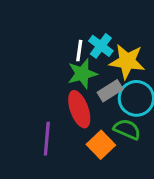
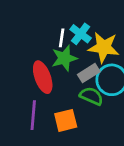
red ellipse: (79, 109) -> (43, 77), moved
green semicircle: (127, 129) -> (91, 96), moved
orange square: (101, 145) -> (66, 120), moved, turned 30

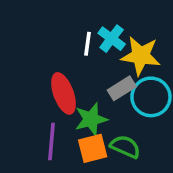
green star: (64, 58) -> (91, 119), moved
green semicircle: (91, 96) -> (125, 147), moved

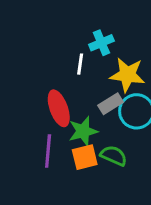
cyan cross: (112, 39) -> (101, 43), moved, turned 30

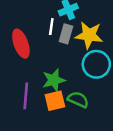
gray rectangle: (111, 104) -> (66, 34), moved, turned -42
red ellipse: (59, 108) -> (21, 44), moved

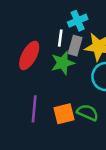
red ellipse: (21, 44) -> (29, 55), turned 48
green star: (54, 80) -> (63, 63), moved

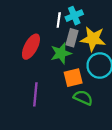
white line: (60, 38) -> (59, 20), moved
orange square: (64, 114) -> (73, 78), moved

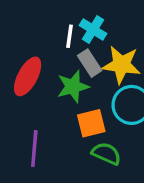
cyan cross: (74, 16) -> (93, 30), turned -35
gray rectangle: (72, 38) -> (90, 63), turned -49

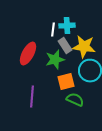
cyan cross: (93, 30) -> (67, 26), turned -35

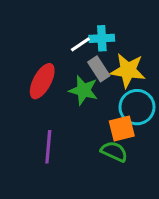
white line: (53, 30) -> (80, 44), turned 48
green star: (55, 60) -> (83, 90), turned 30
orange square: (66, 82) -> (122, 129), moved

